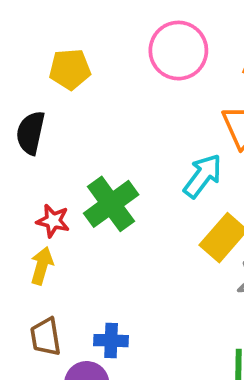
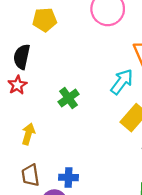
green cross: (111, 204) -> (69, 98), size x0.7
red star: (53, 221) -> (17, 85), moved, turned 30

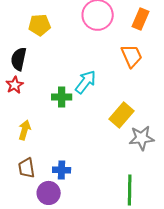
cyan arrow: (122, 82) -> (86, 82), moved
green cross: (69, 98) -> (62, 97), turned 36

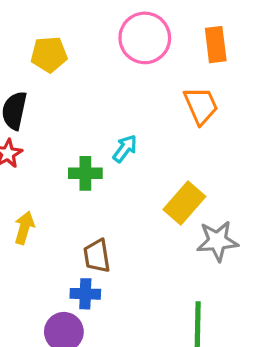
orange rectangle: (141, 19) -> (216, 45), turned -30
cyan arrow: (86, 82) -> (125, 149), size x0.7
brown trapezoid: (27, 168) -> (97, 256), moved

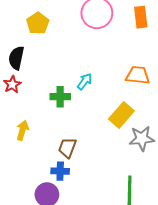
yellow pentagon: (49, 54) -> (38, 23), turned -30
orange trapezoid: (201, 106) -> (138, 75), moved, turned -60
brown trapezoid: (97, 256) -> (67, 148), turned 30

